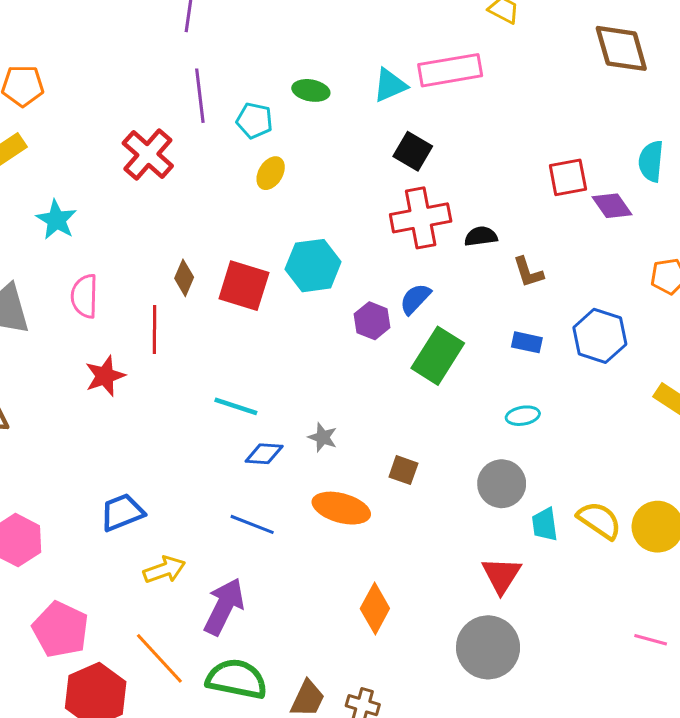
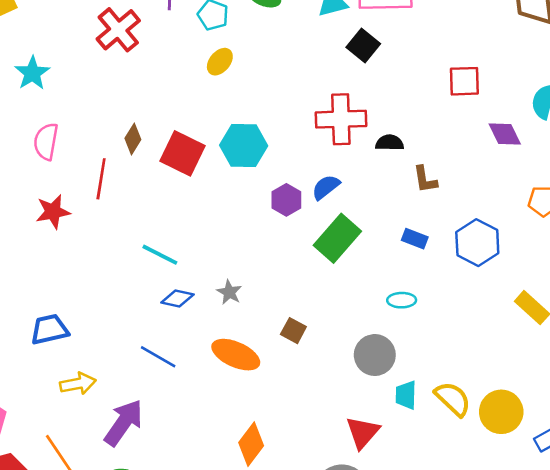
black square: (413, 151) -> (363, 45), moved
red square: (568, 177) -> (464, 81), moved

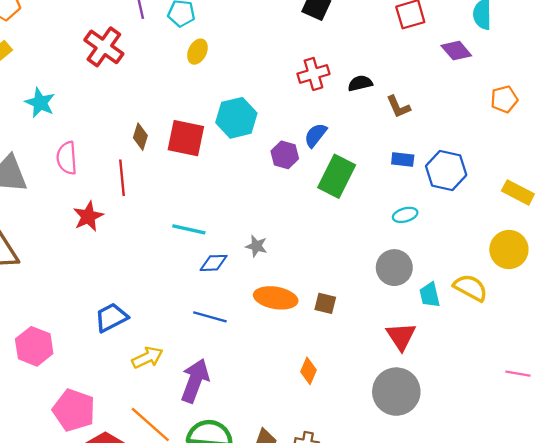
red cross: (341, 119) -> (313, 74), size x0.7
blue hexagon: (477, 243) -> (446, 170), moved
brown square: (293, 331) -> (325, 303), moved
yellow circle: (501, 412) -> (509, 250), moved
orange diamond: (251, 444) -> (308, 371), size x0.7

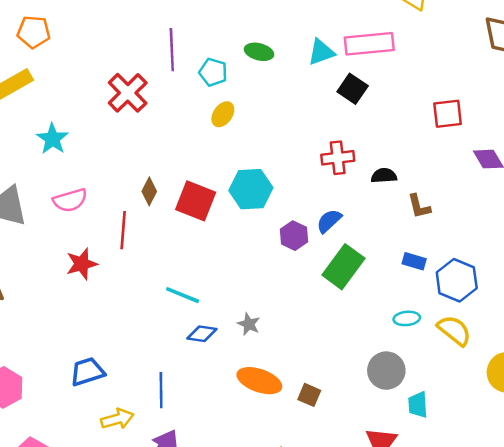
pink semicircle: (67, 158) -> (70, 200), turned -112
yellow semicircle: (470, 288) -> (454, 330), moved
blue line: (210, 317) -> (161, 390), moved, turned 64

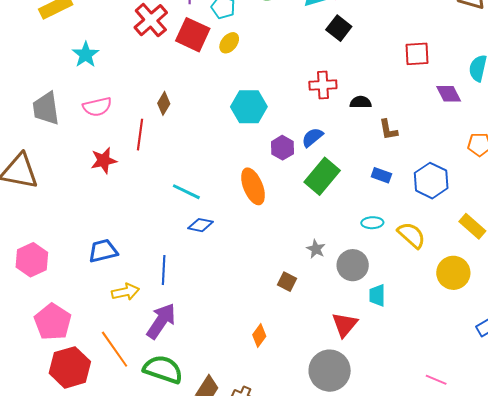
red square: (196, 201) -> (193, 35), moved
blue hexagon: (457, 280) -> (431, 181), moved
gray star: (249, 324) -> (316, 249), moved
orange ellipse: (259, 381) -> (253, 186), moved, turned 45

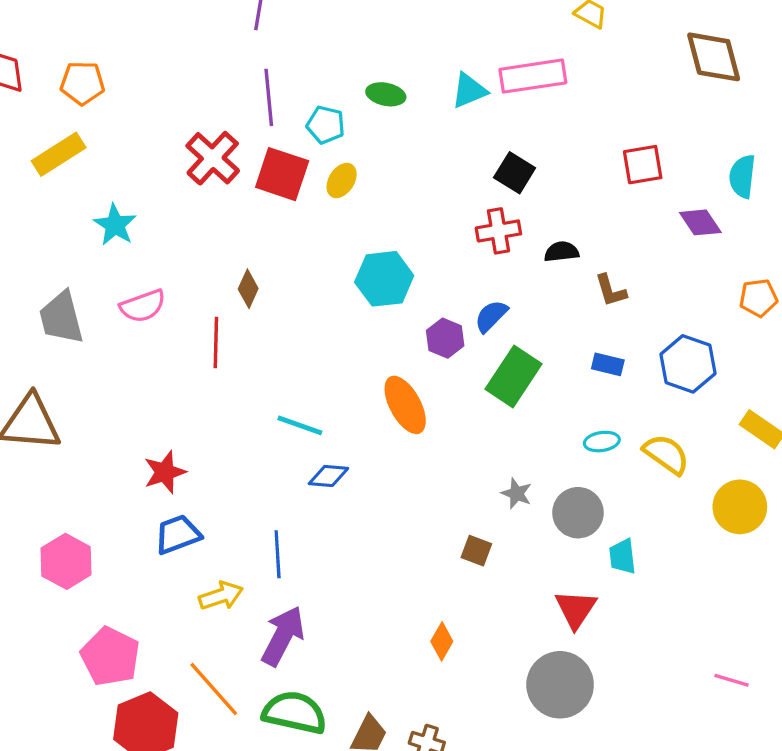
black square: (339, 28) -> (515, 173), moved
red star: (104, 161) -> (165, 472), moved

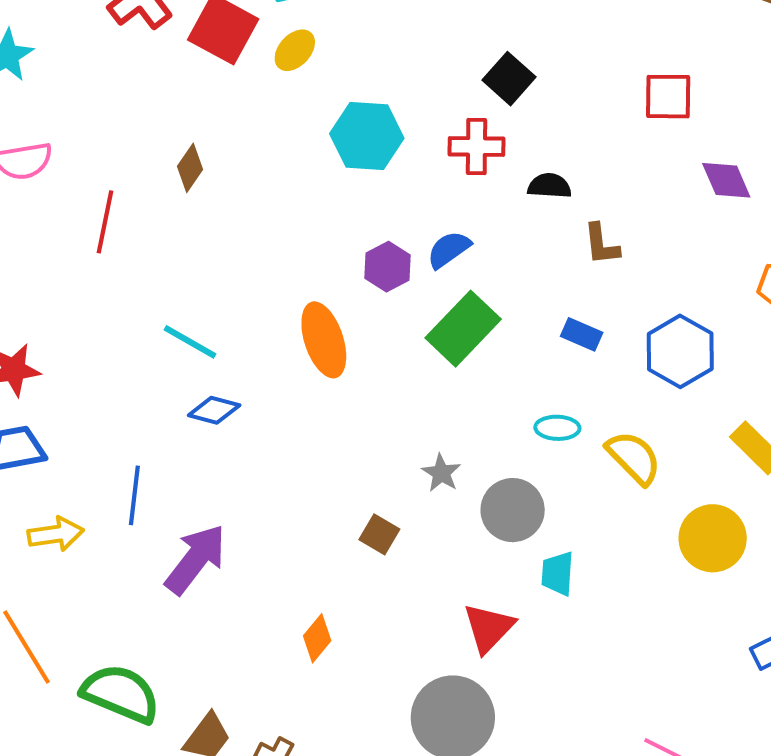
cyan hexagon: (384, 279) -> (367, 136), moved
brown diamond: (248, 289) -> (190, 168), moved
purple arrow: (283, 636) -> (196, 559), moved

